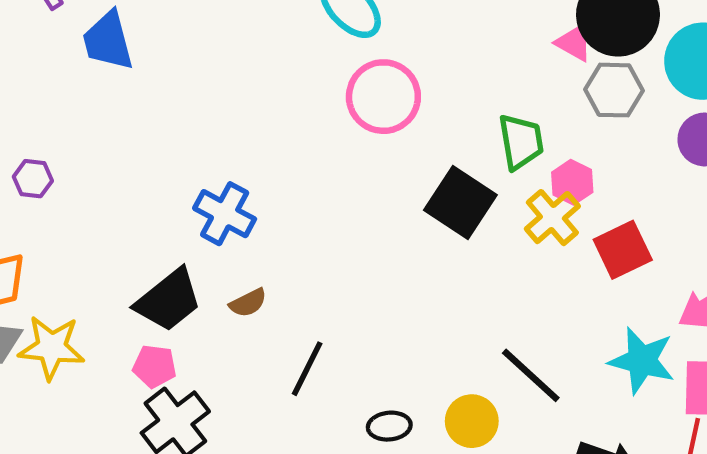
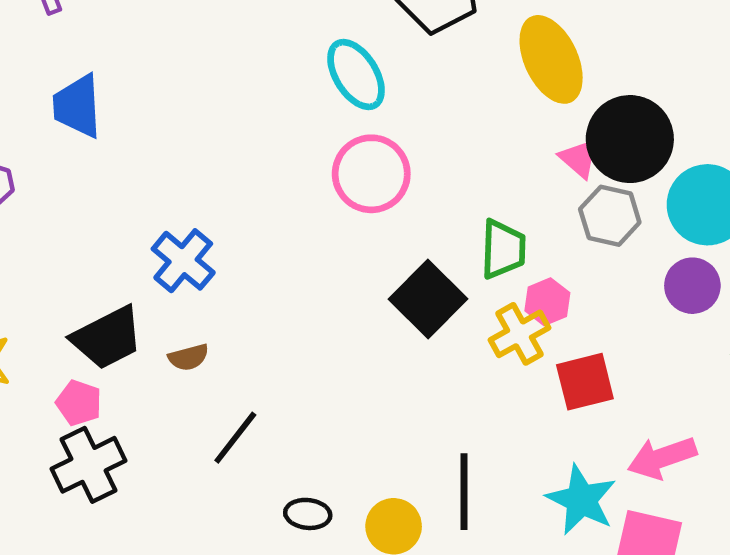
blue trapezoid: (108, 41) -> (77, 106), moved
black line: (531, 375) -> (464, 492), turned 36

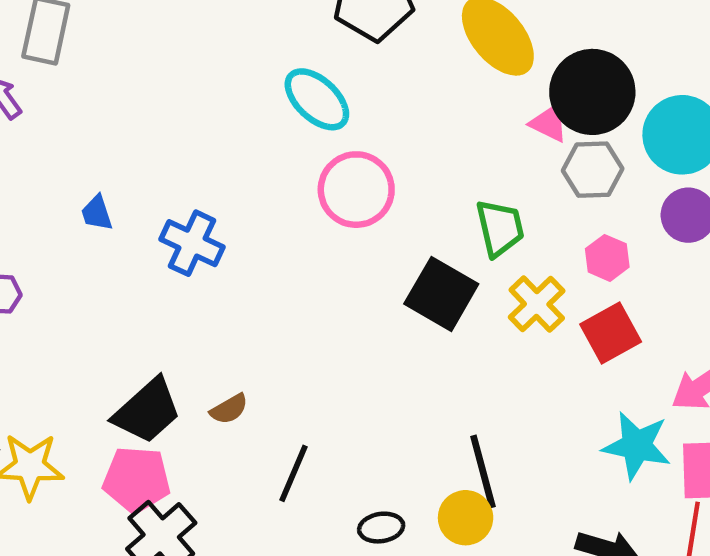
blue trapezoid: (77, 106) -> (97, 213), moved, size x0.6
blue cross: (183, 261) -> (192, 243), moved
pink hexagon: (547, 302) -> (607, 258), moved
pink pentagon: (79, 403) -> (137, 480), size x1.5
black line: (464, 492) -> (483, 472), moved

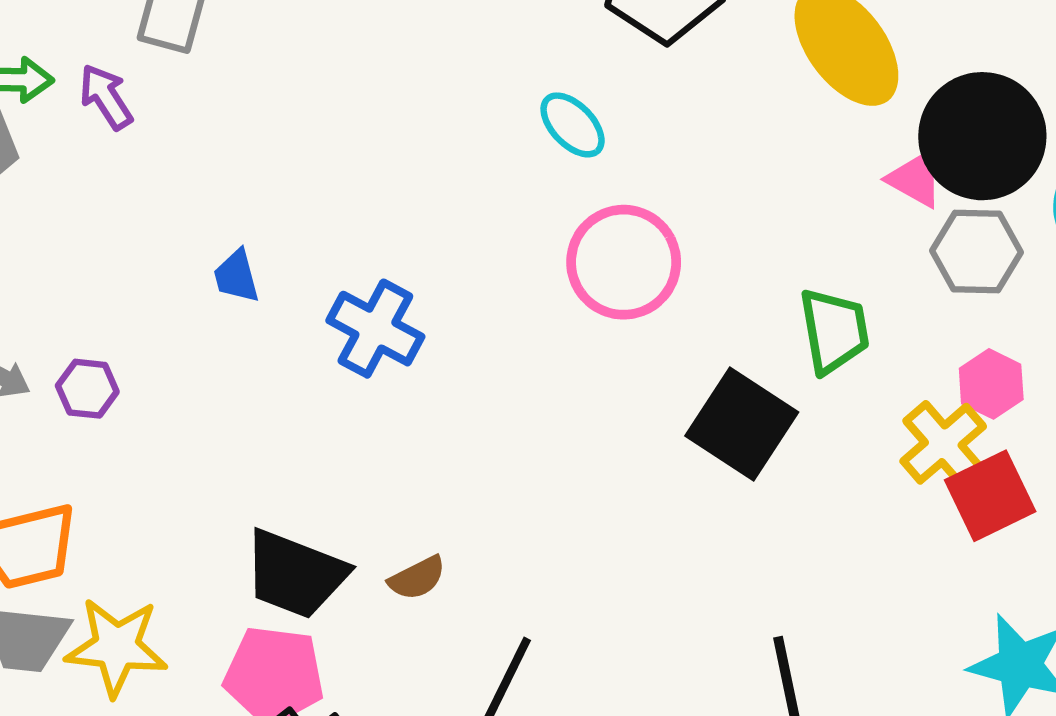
cyan ellipse: (317, 99) -> (573, 125), size x0.7
yellow cross: (537, 304) -> (943, 444), moved
black trapezoid: (147, 411) -> (295, 574), turned 60

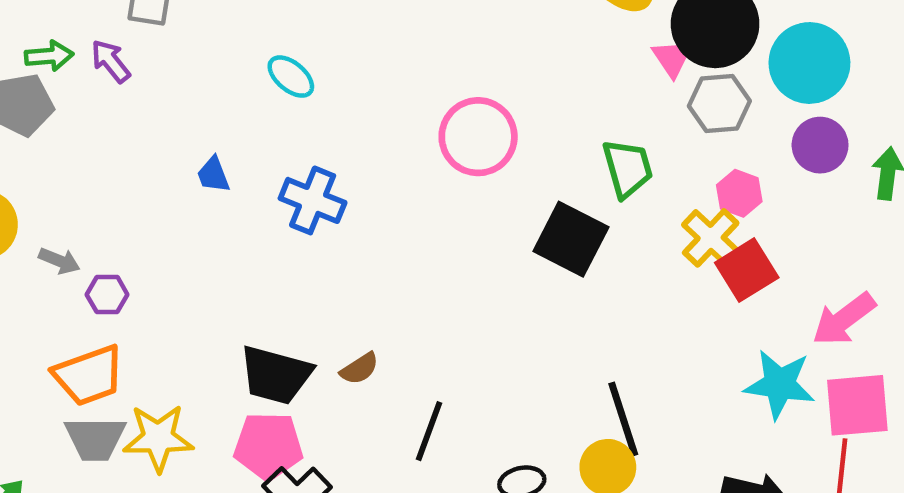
cyan ellipse: (573, 125) -> (291, 77), moved
pink triangle: (915, 179) -> (672, 58), turned 33
purple hexagon: (87, 389) -> (107, 295), moved

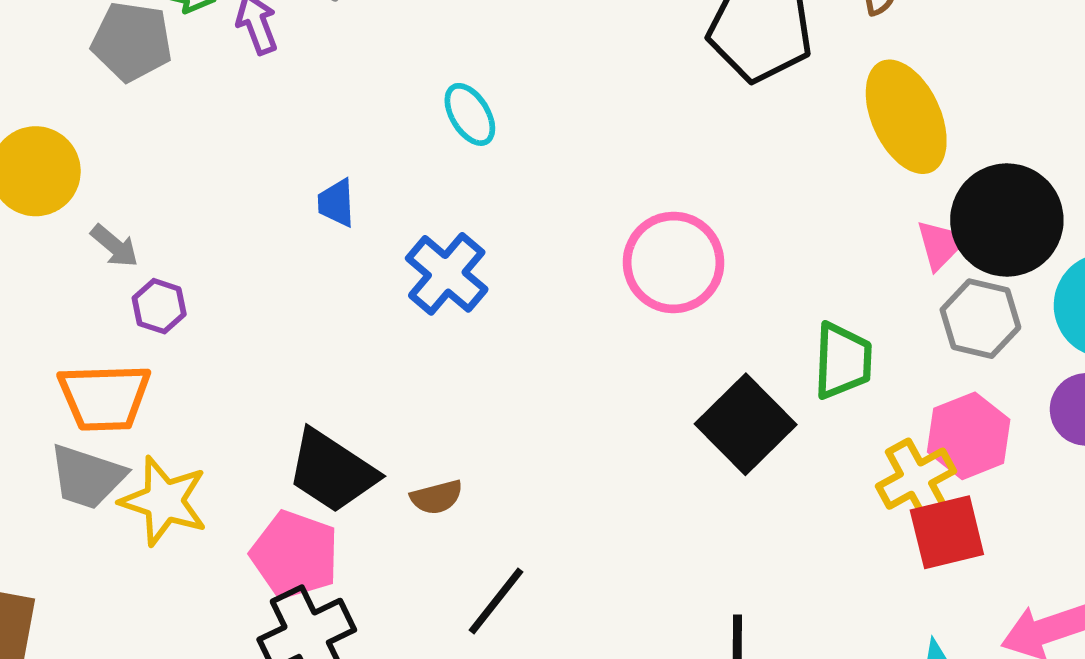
pink hexagon: (739, 193) -> (969, 436), size x1.4

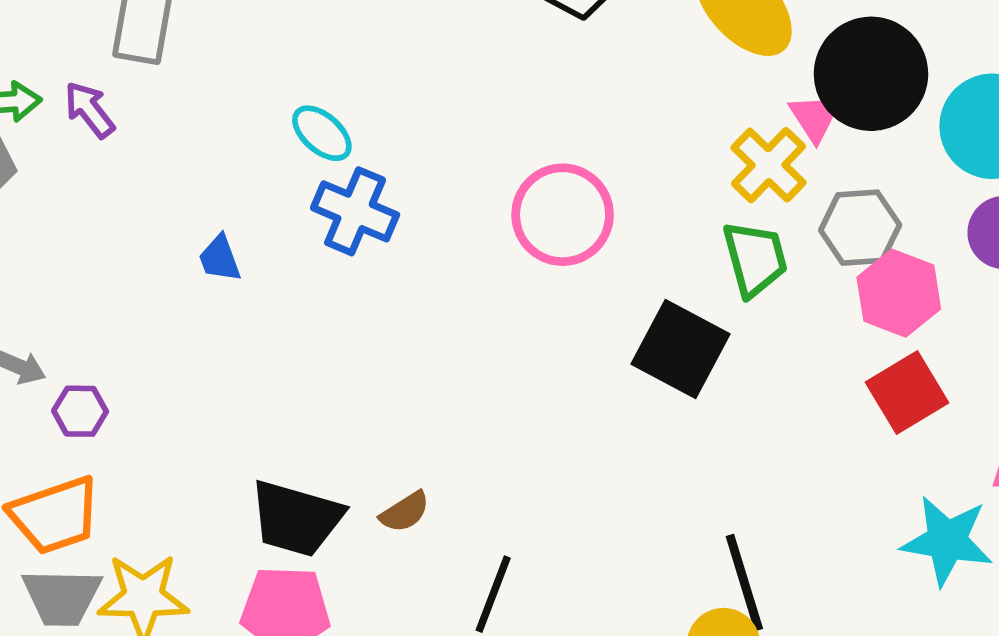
blue cross: (447, 274) -> (355, 211), moved
gray hexagon: (980, 319) -> (860, 228), moved
yellow cross: (916, 479) -> (768, 165), moved

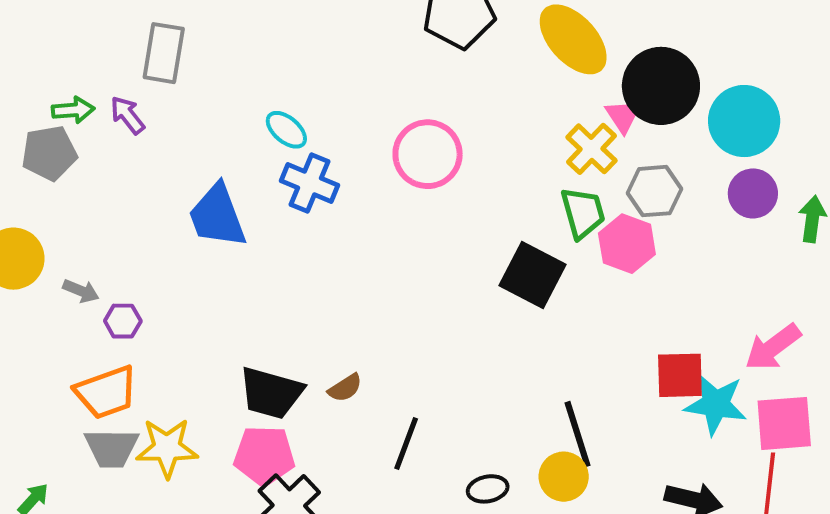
pink circle: (563, 215) -> (428, 154), moved
blue trapezoid: (220, 258) -> (217, 216), size x2.0
pink hexagon: (899, 293) -> (627, 244), moved
red square: (907, 393) -> (680, 375), moved, turned 30

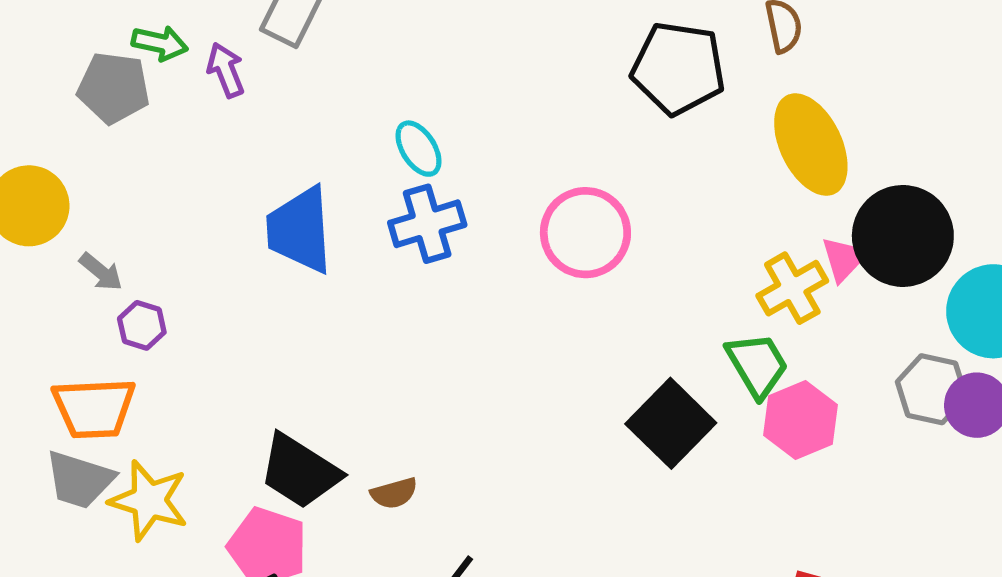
blue cross: (309, 183) -> (427, 224), turned 34
gray hexagon: (654, 191) -> (932, 389), moved
green trapezoid: (583, 213) -> (757, 365), turned -32

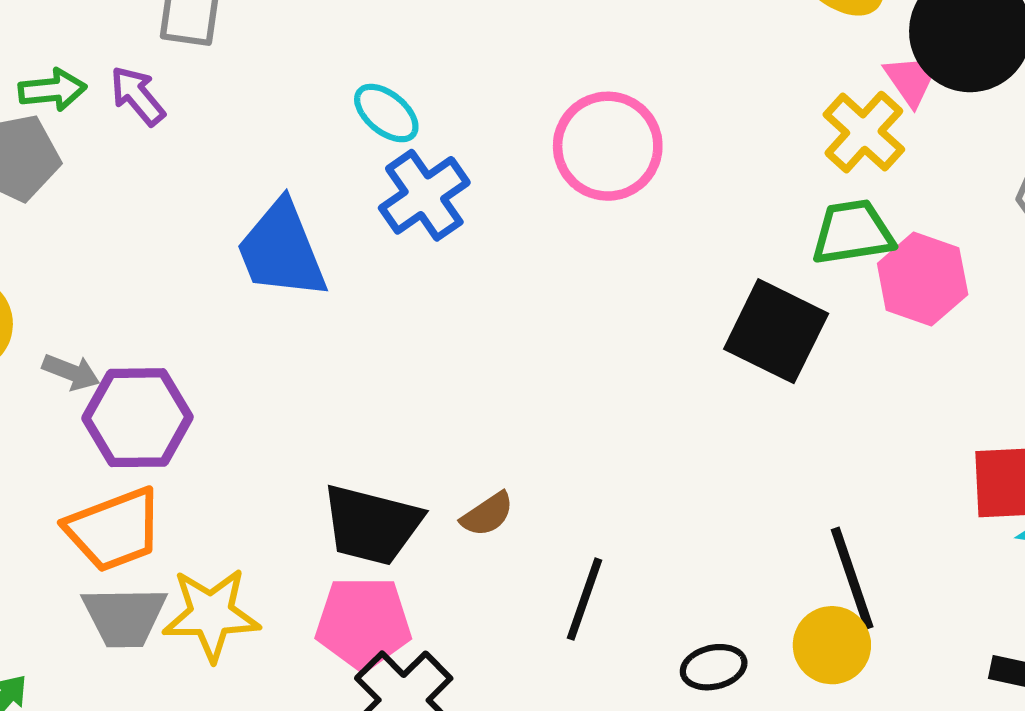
purple hexagon: (142, 325) -> (138, 418), size x1.8
green trapezoid: (757, 365) -> (853, 232), turned -50

